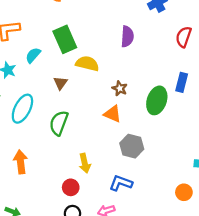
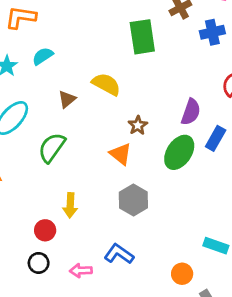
purple semicircle: (127, 37) -> (191, 112), moved
green rectangle: (65, 39) -> (142, 37), moved
blue L-shape: (121, 183) -> (119, 254), moved

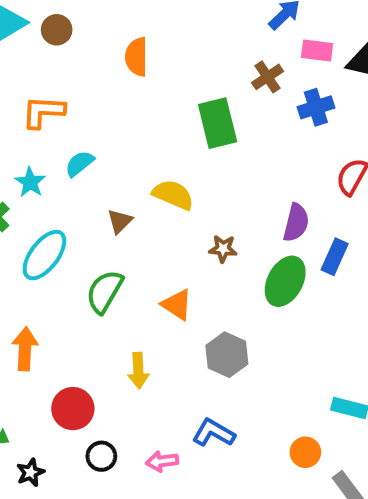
brown star: (138, 125) -> (223, 249), turned -30
orange triangle: (121, 154) -> (177, 305), moved
red circle: (45, 230) -> (73, 409), moved, size x1.4

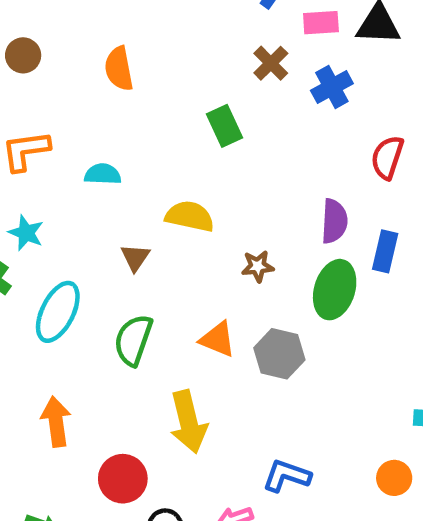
green rectangle: (218, 123) -> (224, 126), size x0.7
cyan semicircle: (80, 164) -> (103, 174), moved, turned 52
gray hexagon: (227, 355) -> (279, 354), moved
yellow arrow: (138, 371) -> (188, 422), size x1.5

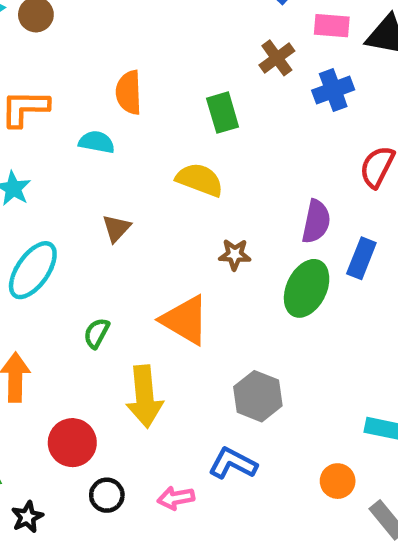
orange semicircle: (119, 69) -> (129, 92), moved
yellow semicircle: (190, 216) -> (200, 180), moved
orange triangle: (218, 339) -> (185, 320), size x1.4
green semicircle: (133, 340) -> (96, 333), moved, size x0.6
gray hexagon: (279, 354) -> (258, 396), moved

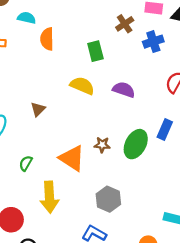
cyan semicircle: (97, 142) -> (27, 18), moved
purple semicircle: (316, 222) -> (124, 90), moved, turned -85
brown star: (235, 254) -> (102, 145), moved

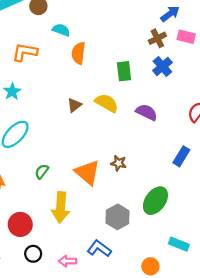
brown cross: (125, 24) -> (157, 38), moved
blue cross: (153, 42) -> (162, 66), moved, turned -30
brown triangle: (38, 109) -> (74, 105), moved
green ellipse: (136, 144) -> (155, 201), moved

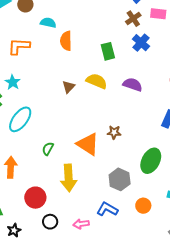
orange circle: (150, 266) -> (143, 206), moved

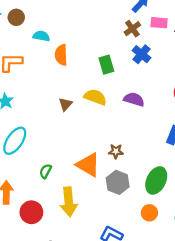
gray hexagon: (120, 179) -> (118, 182), moved
red circle: (35, 198) -> (31, 212), moved
orange circle: (143, 206) -> (149, 213), moved

